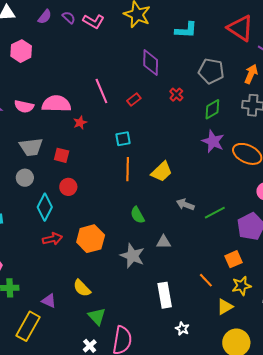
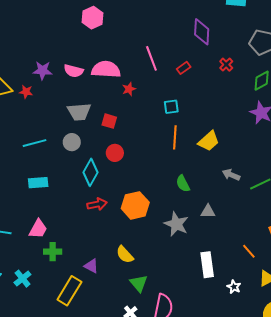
pink hexagon: (21, 51) -> (93, 18), moved
white star: (182, 329) -> (234, 287), moved

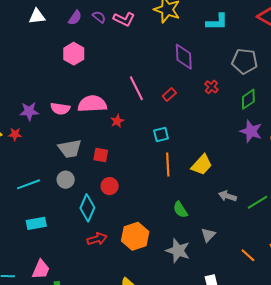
gray triangle: (208, 211) -> (208, 235), turned -42
orange line: (249, 251) -> (248, 255), moved

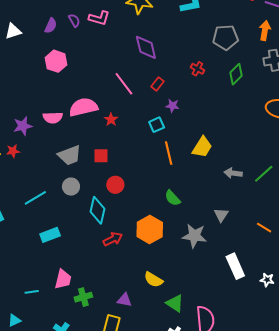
purple semicircle: (99, 17) -> (74, 20), turned 32
purple diamond: (184, 57) -> (146, 47), moved
purple star: (251, 131) -> (172, 106), moved, size x0.6
green semicircle: (180, 210) -> (173, 198), moved

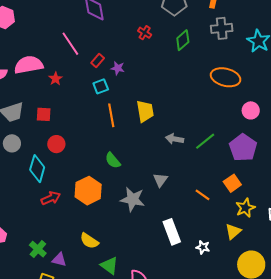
red rectangle: (157, 84) -> (98, 61), moved
yellow trapezoid: (202, 147) -> (145, 111), turned -45
green cross: (83, 297) -> (38, 249), moved, turned -36

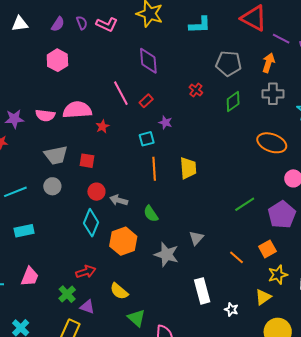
red rectangle: (98, 61) -> (146, 101), moved
gray arrow: (175, 139) -> (119, 200), moved
cyan diamond: (37, 169) -> (91, 223), moved
red arrow: (51, 198) -> (86, 272), moved

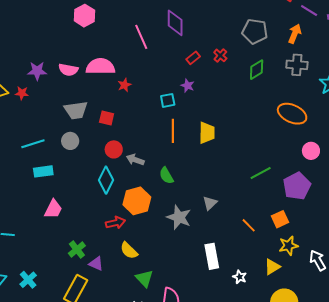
pink line: (121, 93) -> (141, 37), moved
red rectangle: (146, 101) -> (193, 58), moved
cyan rectangle: (24, 231) -> (43, 171), moved
red arrow: (86, 272) -> (116, 223), moved
pink trapezoid: (30, 277) -> (53, 209), moved

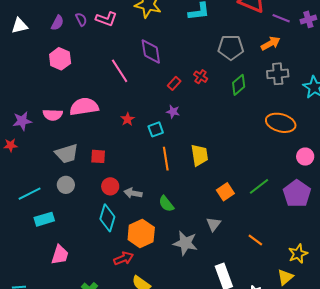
orange arrow: (295, 34) -> (271, 43), turned 48
red star: (124, 85) -> (128, 119), moved
orange square: (280, 219) -> (225, 192), moved

